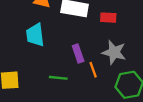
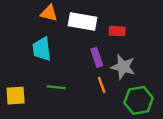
purple rectangle: (78, 54) -> (97, 57), moved
green line: (58, 78) -> (56, 87), moved

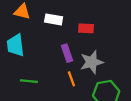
white rectangle: (82, 22) -> (54, 19), size x0.7
gray star: (123, 67) -> (92, 62), turned -30

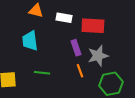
red rectangle: (86, 28) -> (93, 26), size x1.6

